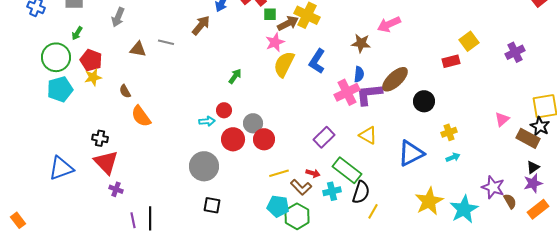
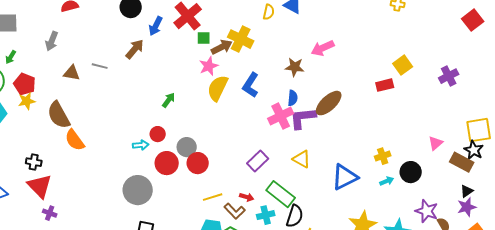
brown semicircle: (125, 91) -> (59, 115), size x2.0
black circle: (424, 101) -> (411, 172), moved

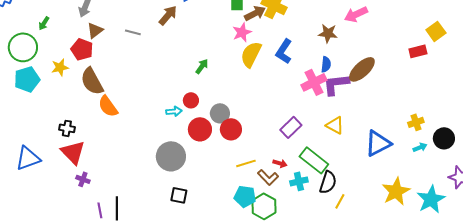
brown triangle: (72, 73) -> (95, 30), moved, turned -48
red pentagon: (25, 84) -> (82, 49), moved

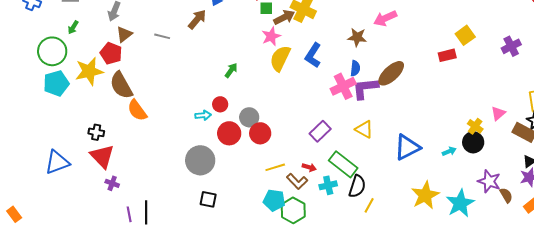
yellow star: (60, 67) -> (89, 71), size x1.6
yellow cross: (416, 122) -> (475, 126), moved, turned -35

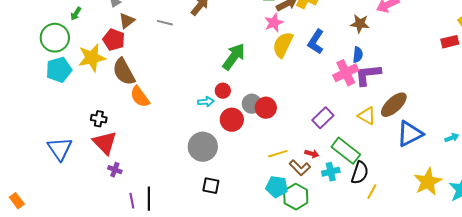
green arrow: (231, 70) -> (234, 57), size x1.8
brown ellipse: (391, 73) -> (394, 105), moved
red circle: (260, 133) -> (266, 108), moved
blue triangle: (57, 162) -> (60, 149), turned -44

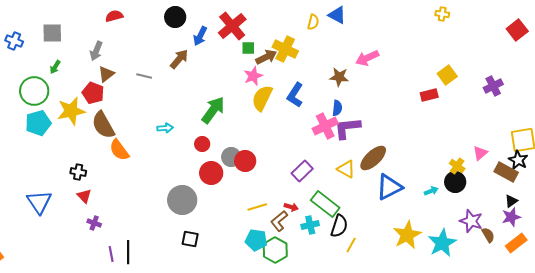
cyan arrow: (206, 102) -> (165, 128), moved
red triangle: (105, 143) -> (84, 196), size x0.6
brown L-shape: (300, 168) -> (279, 221), turned 95

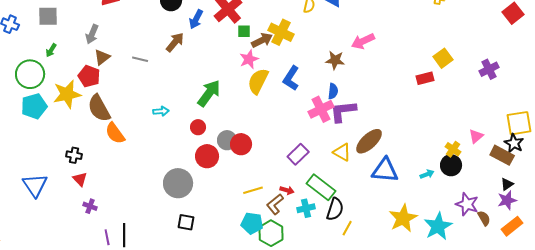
blue triangle: (389, 187) -> (385, 170), turned 32

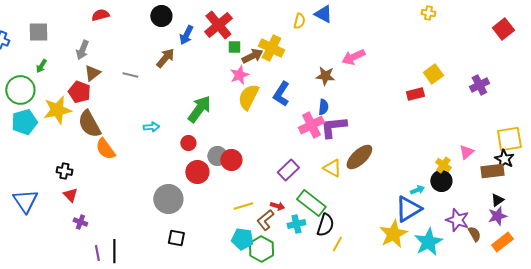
brown rectangle: (502, 155) -> (492, 171), turned -35
blue triangle: (385, 170) -> (408, 209), moved, turned -36

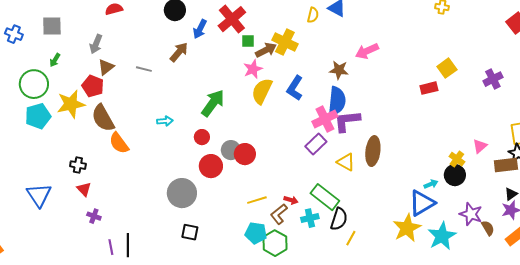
blue semicircle: (323, 107) -> (337, 101), size x1.8
brown ellipse: (359, 157) -> (373, 151), turned -40
purple rectangle: (288, 170) -> (316, 144), moved

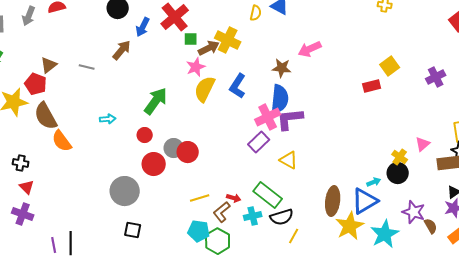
gray arrow: (96, 44) -> (29, 16), moved
brown ellipse: (373, 151) -> (333, 201), moved
purple cross: (94, 216) -> (23, 214), moved, size x1.5
black semicircle: (339, 219) -> (282, 217), turned 55

